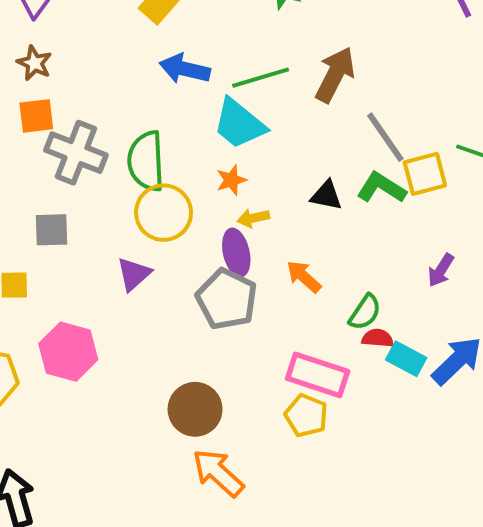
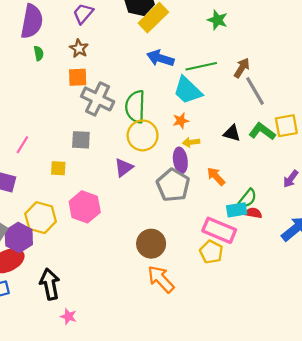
brown arrow: (335, 75) -> (242, 68), size x0.7
gray line: (385, 137) -> (255, 91), moved
cyan rectangle: (406, 359) -> (237, 210), moved, turned -42

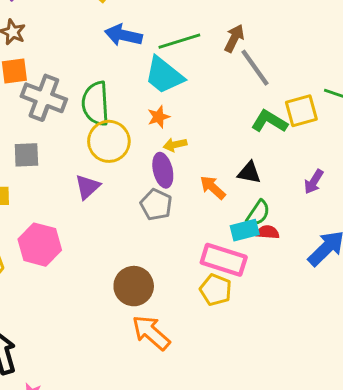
black triangle: (232, 133) -> (249, 173), moved
gray pentagon: (173, 185) -> (156, 205), size x0.7

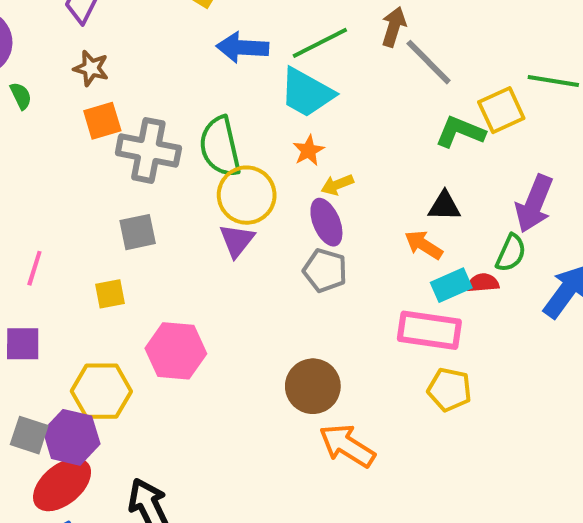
purple arrow: (314, 182) -> (534, 204), size x1.6
purple triangle: (87, 187) -> (237, 240), moved
orange arrow: (213, 187) -> (424, 245), moved
green semicircle: (258, 213) -> (511, 253), moved
yellow pentagon: (216, 290) -> (449, 390), moved

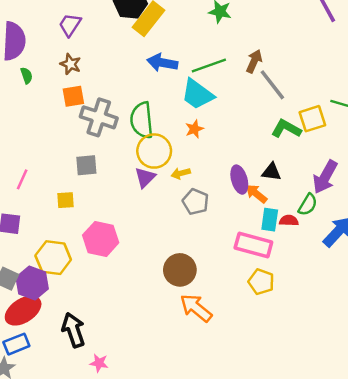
yellow arrow: (337, 185) -> (181, 173), moved
purple ellipse: (326, 222) -> (239, 180), moved
cyan rectangle: (451, 285) -> (270, 220), turned -65

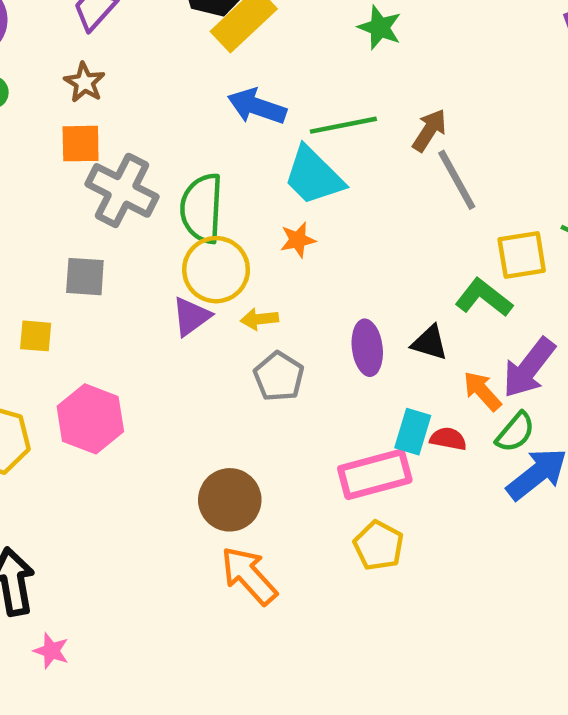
green L-shape: (286, 129) -> (484, 298), moved
orange arrow: (256, 194) -> (482, 391), moved
green semicircle: (308, 205) -> (515, 432), moved
pink rectangle: (253, 245) -> (375, 474), turned -39

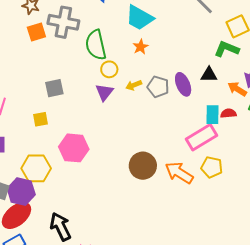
gray cross: (122, 190) -> (63, 22), moved
yellow circle: (216, 270) -> (109, 69), size x0.6
gray pentagon: (279, 377) -> (158, 87), moved
orange arrow: (249, 576) -> (179, 173), moved

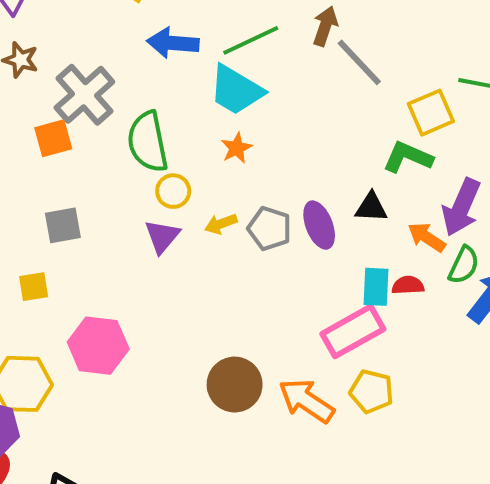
gray cross: (63, 22) -> (84, 95), turned 36
orange square: (36, 32) -> (53, 138), moved

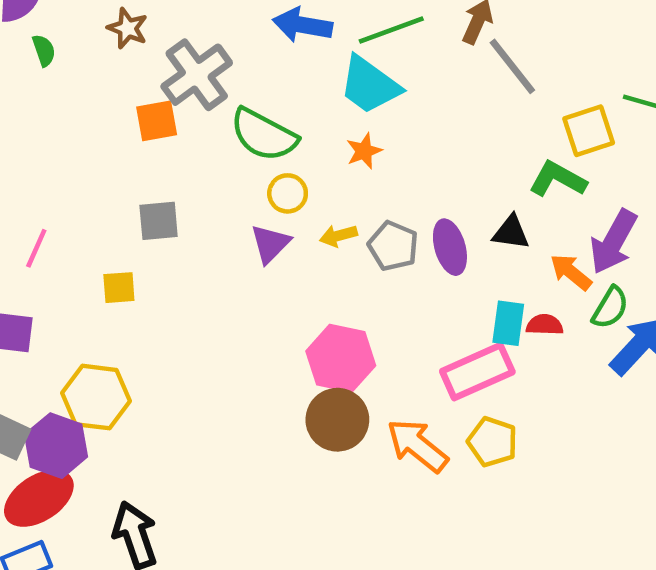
green semicircle: (148, 142) -> (264, 135), turned -56
pink hexagon: (98, 346) -> (341, 358), moved

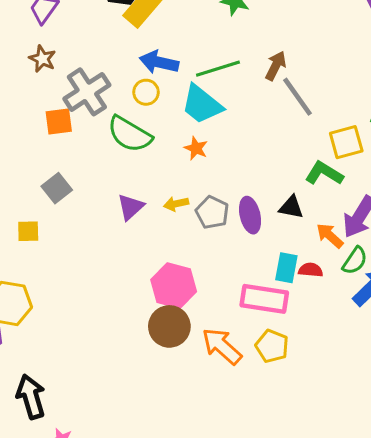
orange star: (364, 151) -> (196, 148), turned -30
yellow circle: (288, 193) -> (146, 92), moved
gray square: (159, 221) -> (57, 188), turned -36
pink rectangle: (477, 372) -> (264, 299), turned 30

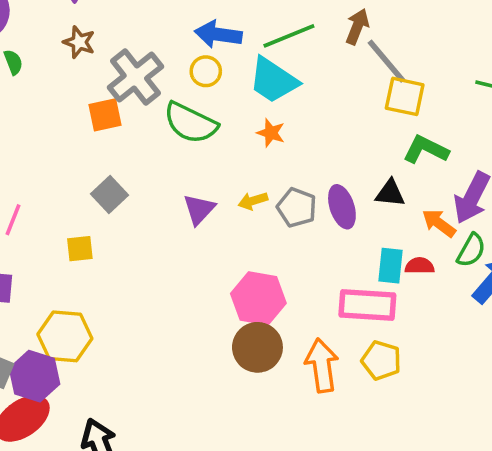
yellow square: (346, 142) -> (405, 96), moved, turned 32
orange arrow: (222, 346) -> (322, 365), turned 45

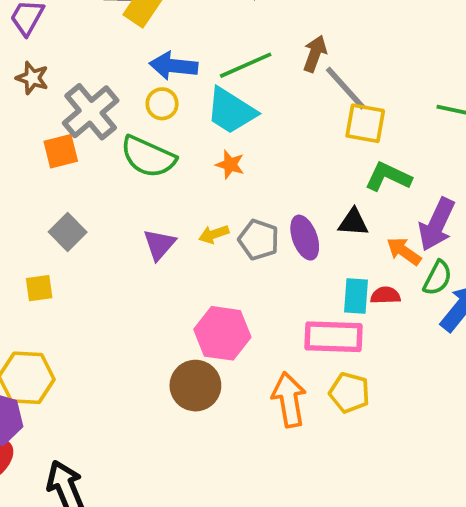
brown circle: (257, 347) -> (195, 386), moved

